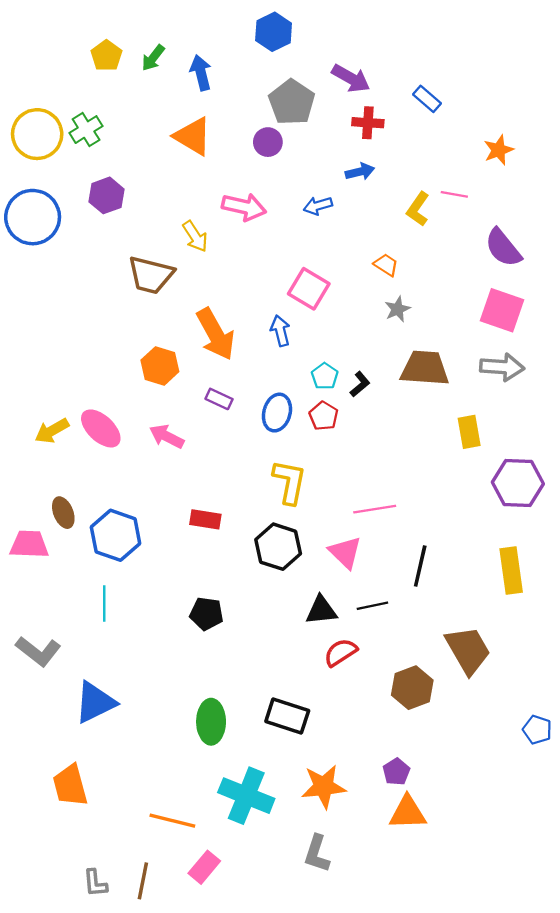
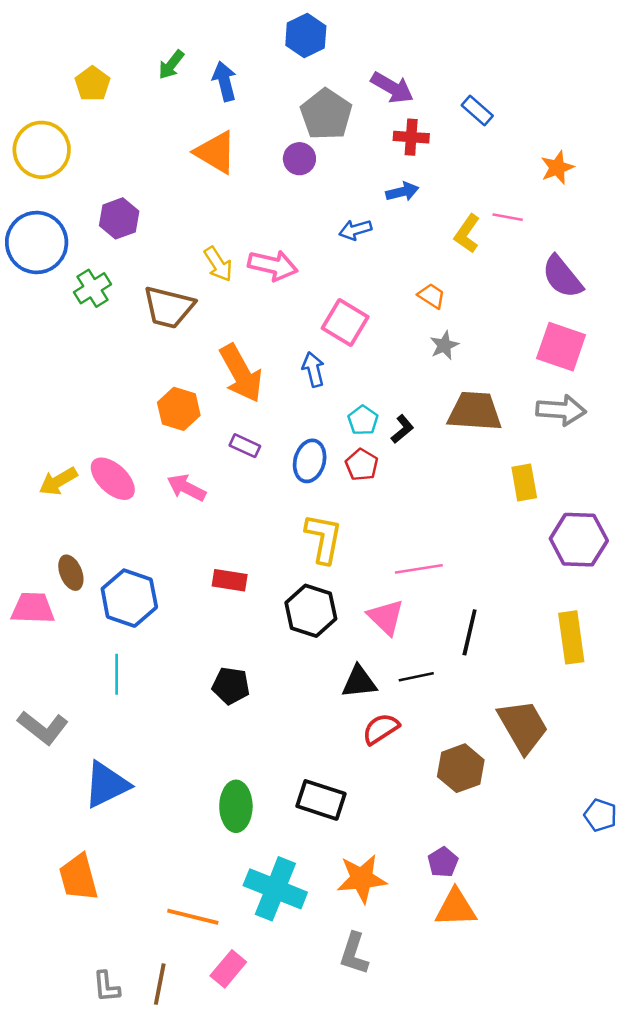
yellow pentagon: (106, 56) -> (92, 84), moved
green cross: (86, 130) -> (92, 288), moved
pink arrow: (244, 207) -> (273, 265), moved

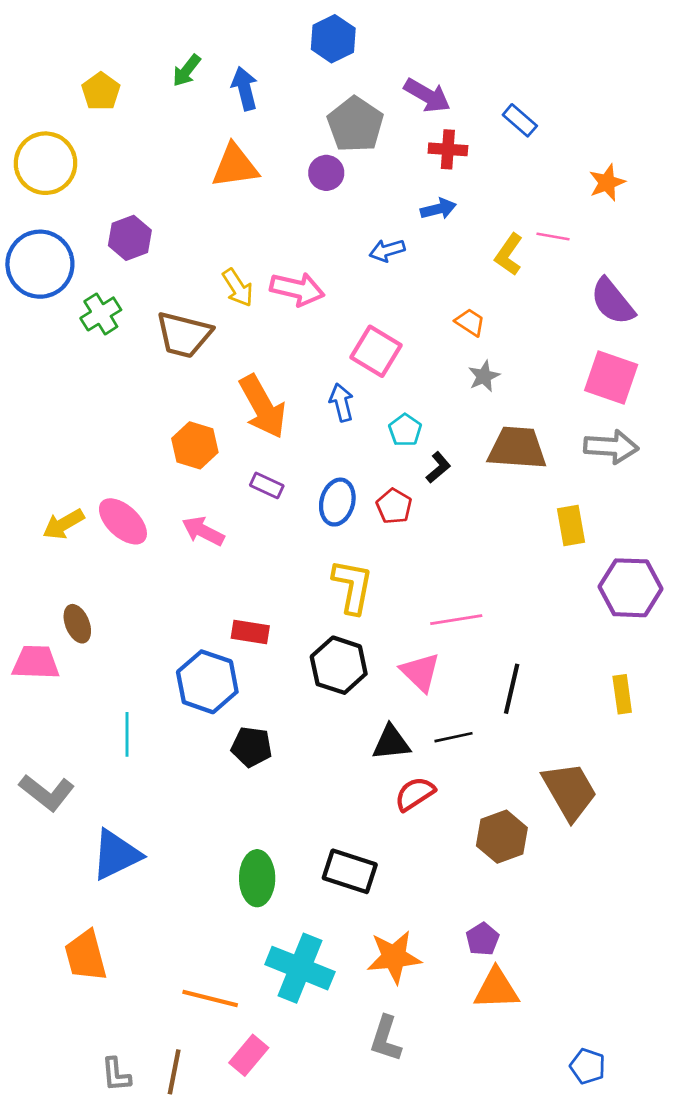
orange triangle: (216, 152) -> (235, 166), turned -39
cyan pentagon: (363, 420) -> (405, 430), moved
blue hexagon: (129, 598) -> (207, 682), moved
yellow rectangle: (571, 637) -> (622, 694), size x0.7
blue pentagon: (600, 815) -> (588, 1066), moved

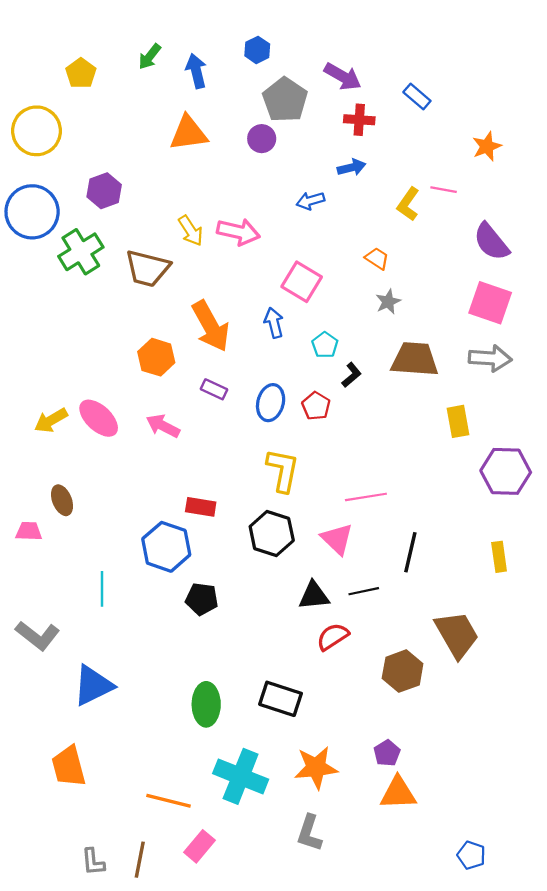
blue hexagon: (333, 39) -> (257, 50), moved, size x0.7
green cross: (101, 314) -> (81, 252), size x1.4
pink trapezoid: (36, 662) -> (29, 531), size x0.7

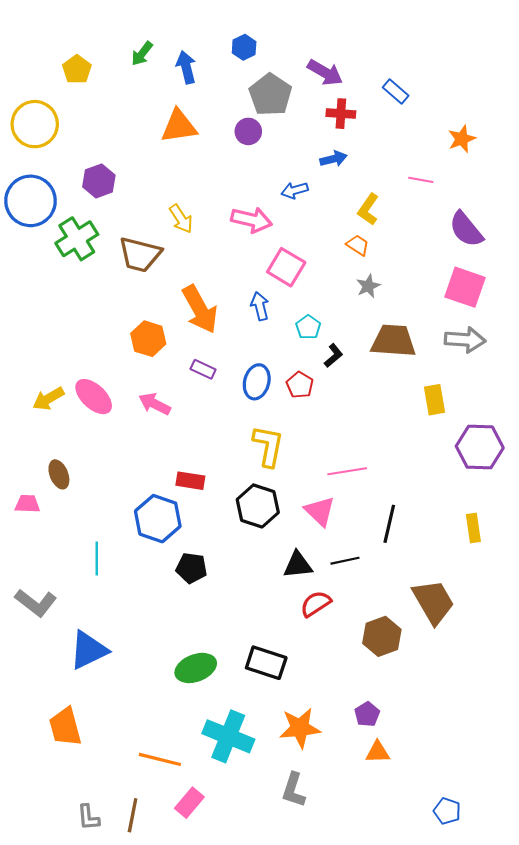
yellow L-shape: (408, 204) -> (368, 209), moved
pink arrow: (238, 232) -> (251, 220), moved
green ellipse: (206, 704) -> (196, 668), turned 69
orange triangle: (398, 793) -> (378, 752), size x0.7

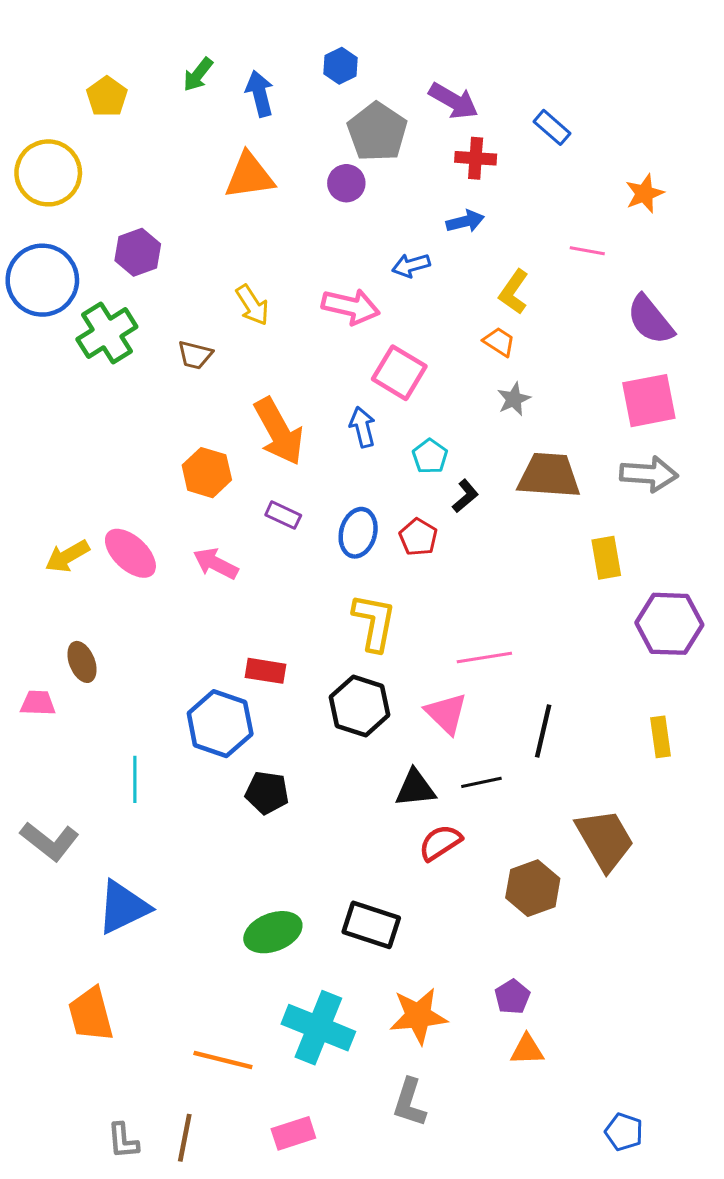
brown trapezoid: (140, 255) -> (195, 355), size x0.6
pink square: (465, 287) -> (649, 401), turned -30
pink rectangle: (189, 803) -> (293, 1133), moved, turned 32

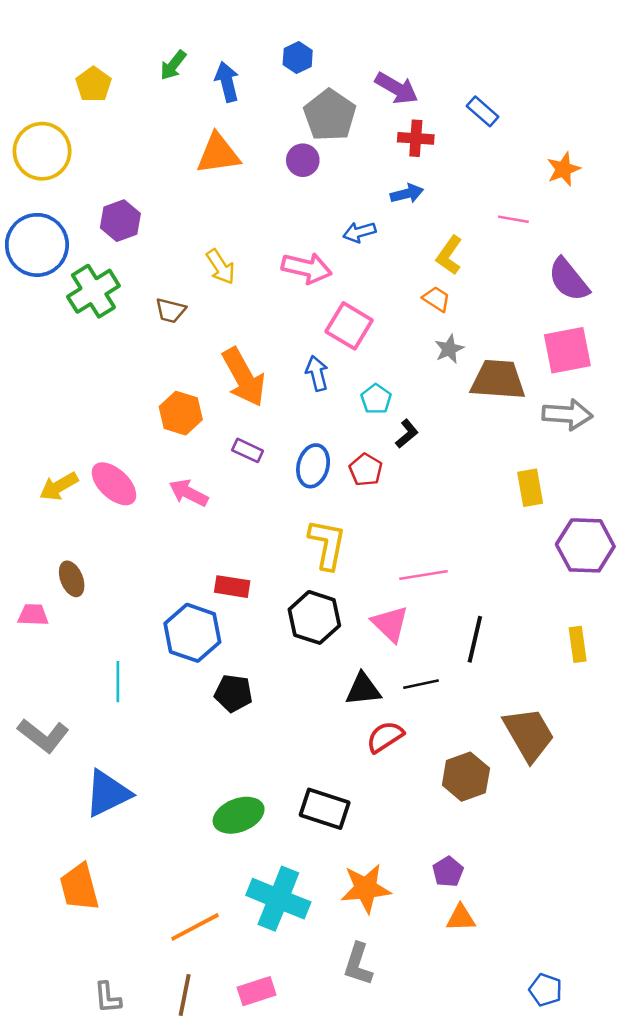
brown trapezoid: (549, 475) -> (498, 380), moved
orange line: (223, 1060) -> (195, 927), turned -42
brown line: (185, 1138) -> (185, 995), moved

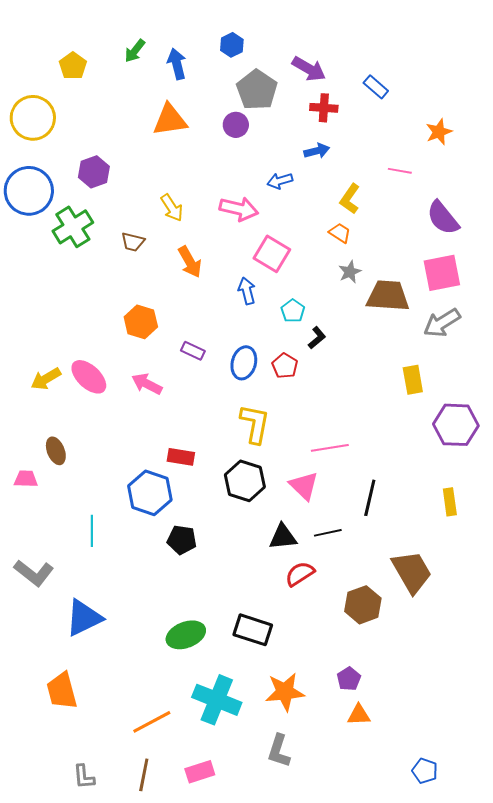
orange arrow: (244, 377) -> (190, 262), moved, size x0.7
gray arrow: (567, 414) -> (442, 323), turned 144

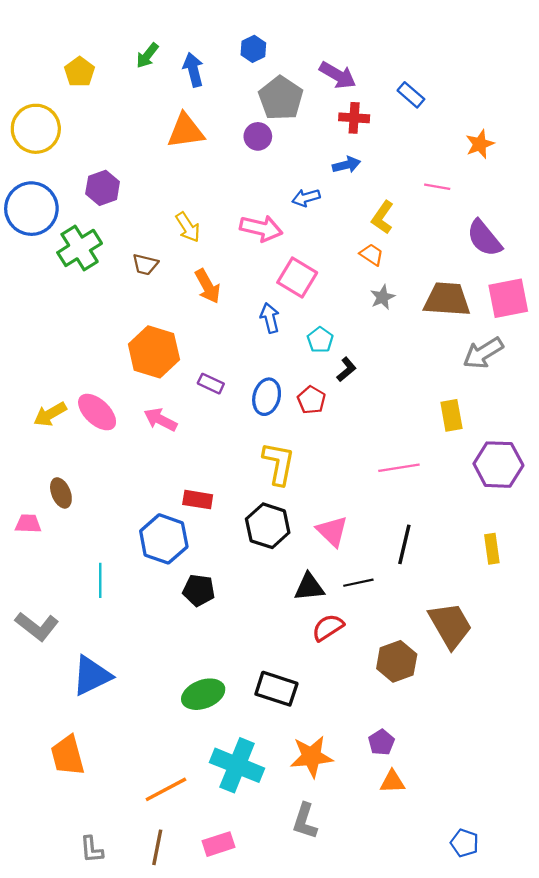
pink square: (442, 273) -> (508, 298), moved
brown trapezoid: (388, 296) -> (447, 299), moved
orange hexagon: (141, 322) -> (154, 352), size x1.4
pink line: (330, 448) -> (399, 468), moved

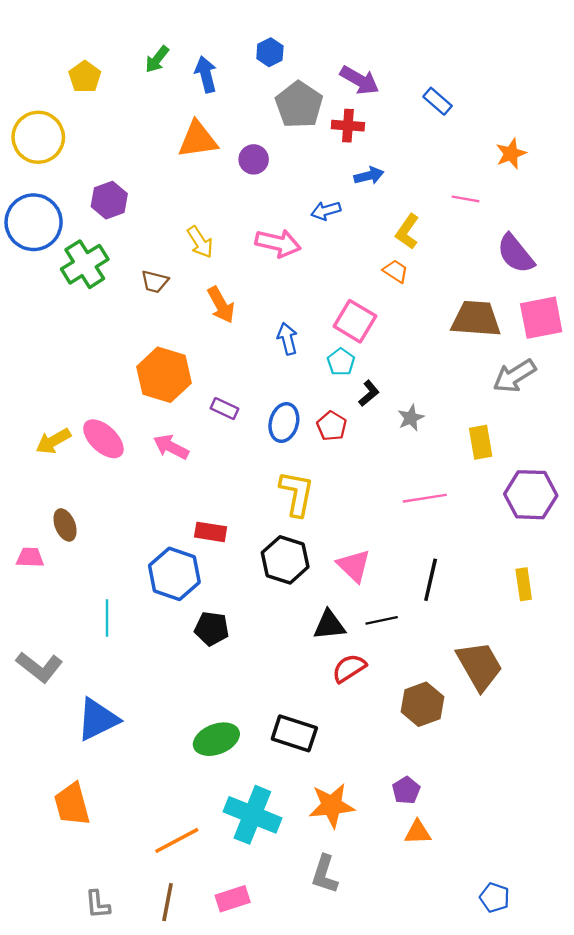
red cross: (354, 118) -> (348, 126), moved
purple circle: (258, 136) -> (254, 159), moved
pink square: (297, 278) -> (355, 321), moved
gray star: (383, 297) -> (411, 418), moved

